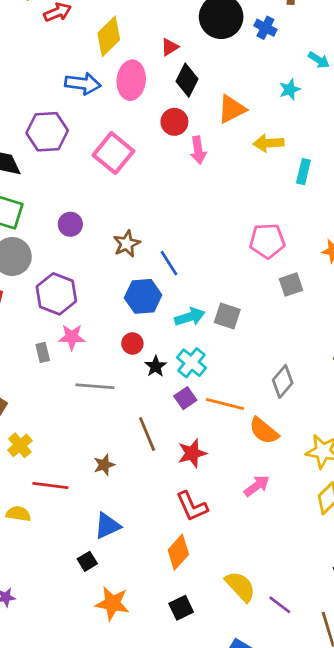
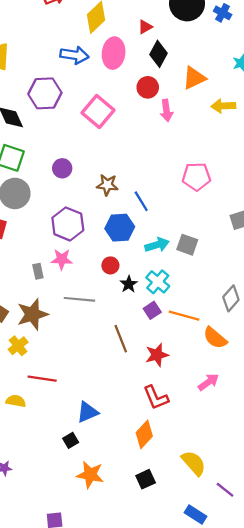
pink pentagon: (267, 241) -> (196, 177), moved
brown star: (127, 244) -> (107, 185), turned 30
purple hexagon: (56, 294) -> (68, 224), moved
brown star: (104, 465) -> (32, 314), moved, size x1.8
purple line: (280, 605) -> (225, 490), moved

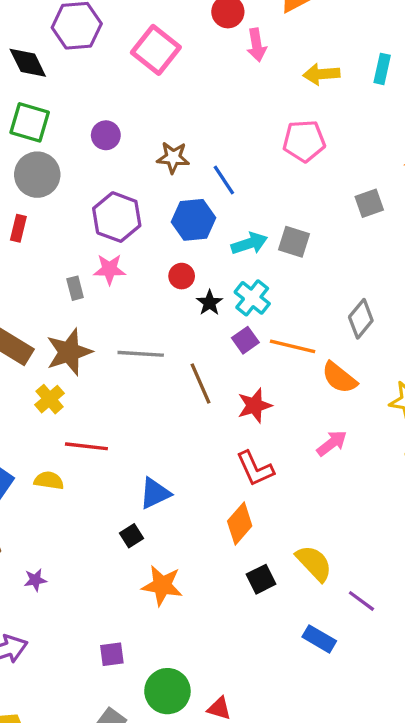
yellow arrow: (223, 106) -> (321, 74), moved
gray line: (79, 299) -> (141, 354), moved
black square: (146, 479) -> (261, 579), moved

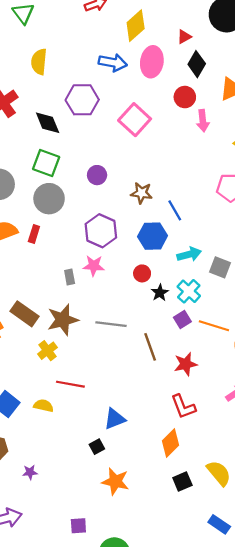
gray square: (294, 242) -> (220, 267), moved

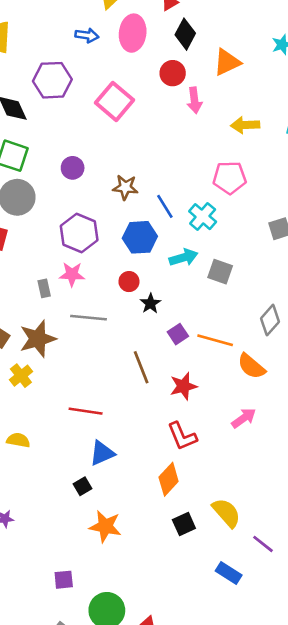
blue arrow: (113, 63) -> (87, 35), size x0.7
cyan cross: (189, 291) -> (203, 217), moved
gray line: (111, 324) -> (89, 318), moved
red line: (70, 384) -> (86, 411), moved

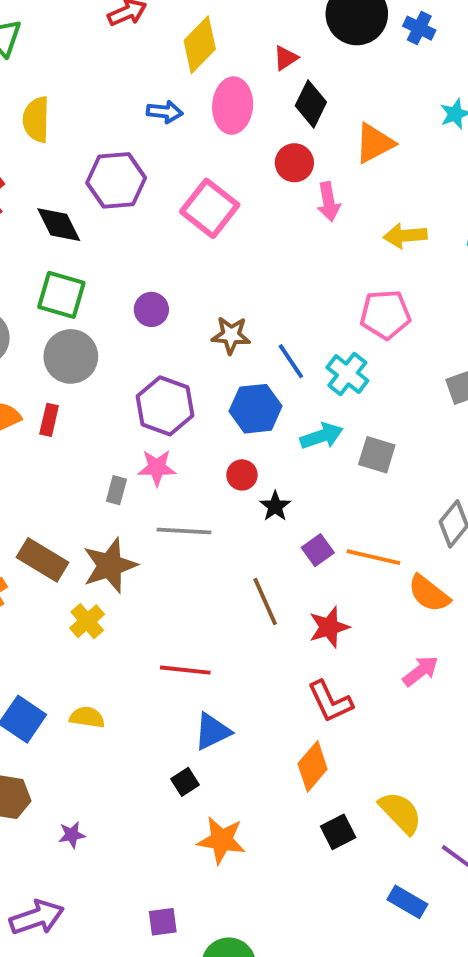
gray rectangle: (44, 288) -> (116, 490), turned 30

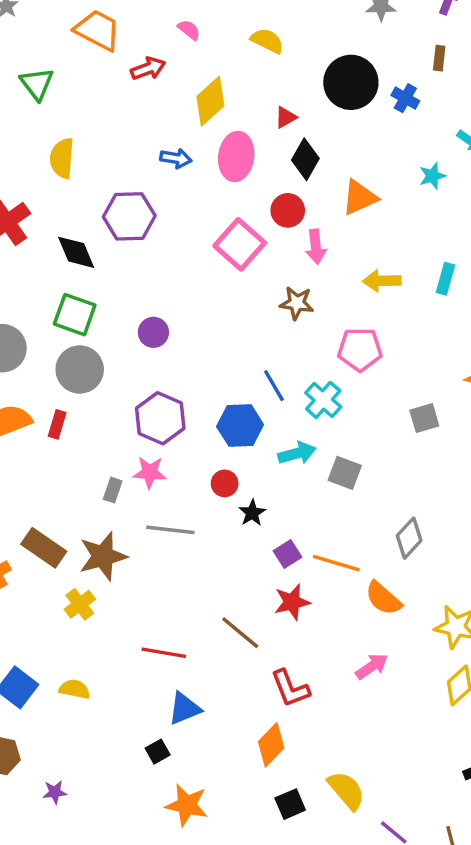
pink square: (210, 208) -> (240, 244), moved
brown star: (231, 335) -> (297, 303), moved
brown line: (265, 602) -> (240, 633), moved, turned -30
red star: (329, 627) -> (292, 602), moved

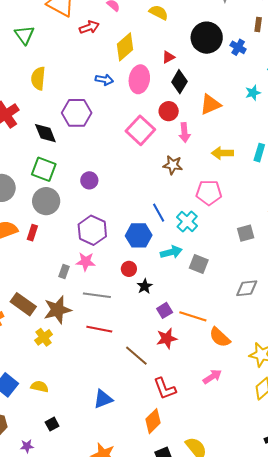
gray diamond: (409, 538) -> (247, 288), moved, turned 40
red line: (164, 653) -> (99, 329), moved
black square: (158, 752) -> (52, 424), moved

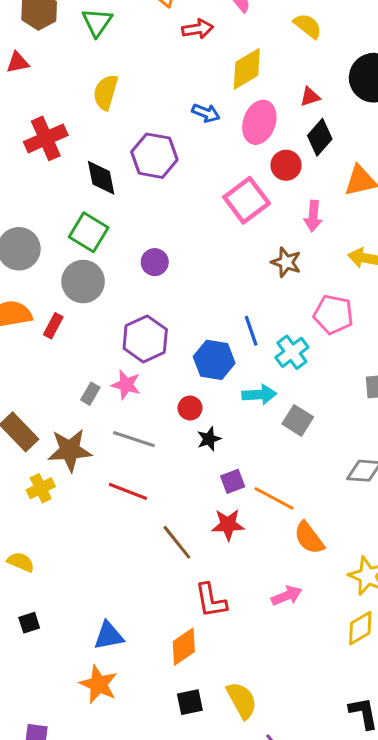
red circle: (169, 111) -> (286, 165), moved
blue triangle: (103, 399) -> (109, 636), moved

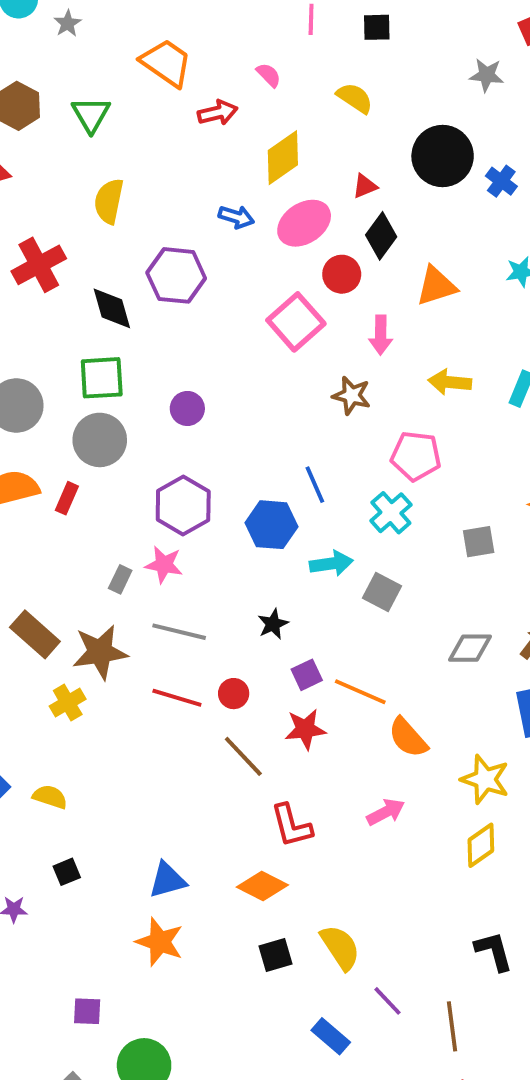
pink ellipse: (259, 122) -> (304, 223), turned 42
green square: (89, 232) -> (102, 378), turned -30
cyan cross: (292, 352) -> (391, 513), moved
red circle: (190, 408) -> (234, 694), moved
orange diamond: (184, 647) -> (262, 886), turned 66

